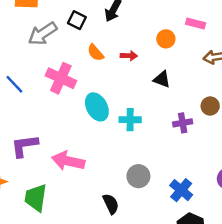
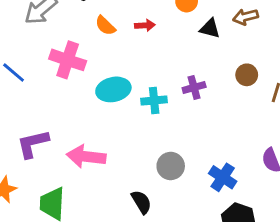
black triangle: (162, 79) -> (210, 29), moved
cyan ellipse: (97, 107) -> (113, 89), turned -68
purple cross: (183, 123) -> (194, 87), moved

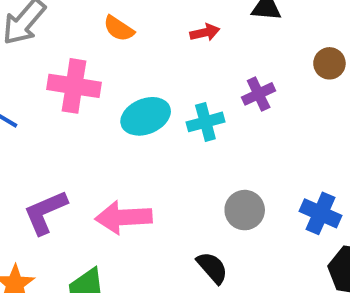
red arrow: (145, 25) -> (205, 32), moved

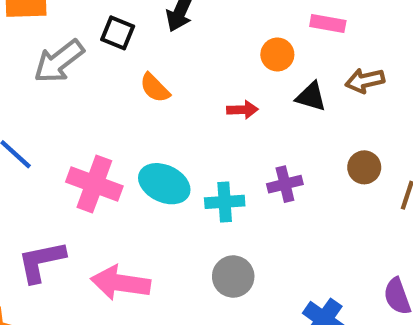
pink cross: (74, 86) -> (94, 184), moved
cyan ellipse: (146, 116) -> (164, 184), turned 36
gray circle: (245, 210) -> (233, 276), moved

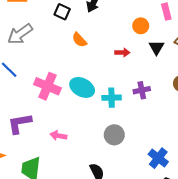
pink rectangle: (328, 23) -> (166, 12), turned 63
gray arrow: (59, 61) -> (20, 34), moved
black triangle: (311, 97) -> (157, 47), turned 42
pink arrow: (121, 283) -> (58, 136), size x0.6

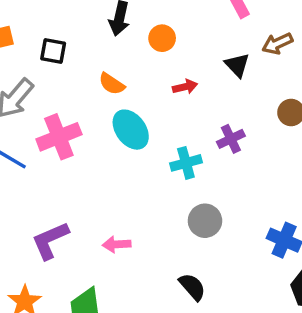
black square: (62, 12) -> (53, 51), moved
orange circle: (141, 26) -> (162, 38), moved
pink cross: (47, 86) -> (59, 137), moved, turned -30
cyan ellipse: (82, 87) -> (131, 130), moved, turned 40

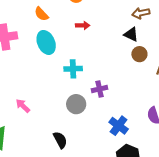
black triangle: (237, 65) -> (131, 34), moved, turned -35
purple cross: (231, 139) -> (99, 89), moved
pink arrow: (117, 244) -> (23, 106), turned 35

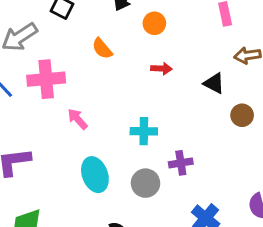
black triangle: (131, 34) -> (214, 83), moved
cyan ellipse: (46, 42) -> (95, 175), moved
pink arrow: (23, 106) -> (78, 119), moved

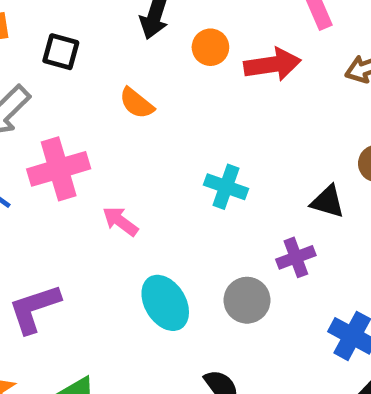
red arrow: (161, 69) -> (272, 64), moved, size x1.6
black triangle: (214, 83) -> (328, 202), moved
cyan cross: (144, 131) -> (226, 187), moved, turned 30

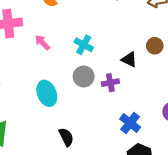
pink arrow: (120, 221) -> (42, 43), moved
gray circle: (247, 300) -> (84, 76), moved

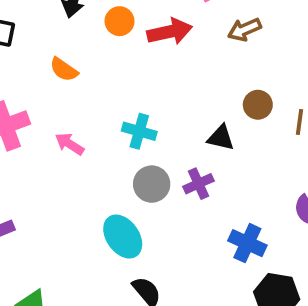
cyan ellipse: (47, 93) -> (123, 237), moved

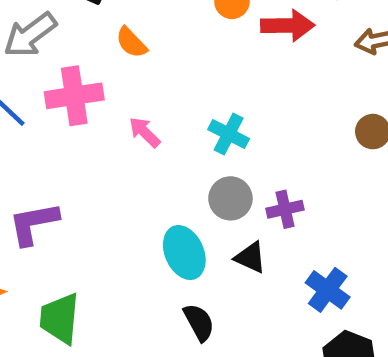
orange semicircle: (64, 70) -> (131, 43), moved
black triangle: (221, 138) -> (250, 258), moved

